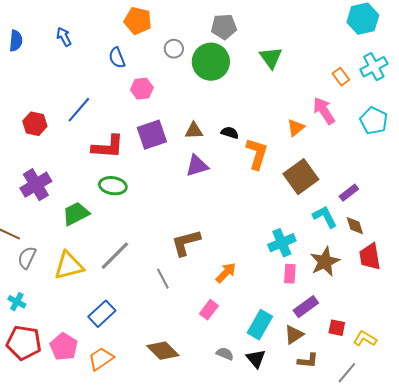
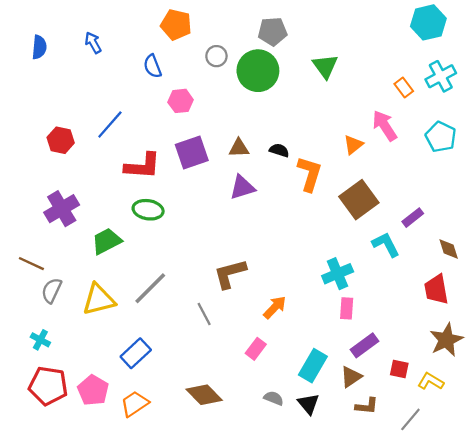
brown diamond: (355, 226) -> (449, 249), moved
brown star: (325, 262) -> (446, 340), moved

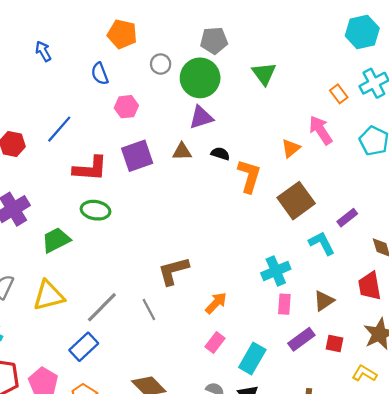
purple triangle: (242, 187) -> (201, 117), moved
gray line: (150, 288) -> (102, 307), moved
pink rectangle: (256, 349) -> (215, 342), moved
red square: (399, 369) -> (334, 344), moved
brown triangle: (351, 377) -> (324, 301), moved

